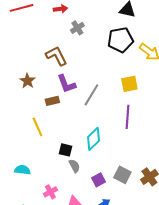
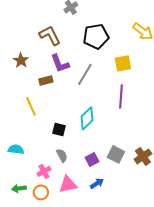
black pentagon: (120, 40) -> (96, 36), moved
gray semicircle: (74, 166) -> (62, 155), moved

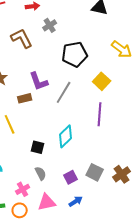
brown L-shape: (50, 35) -> (22, 38), moved
yellow square: (123, 63) -> (102, 81), turned -36

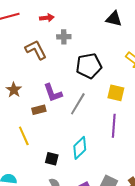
gray cross: (50, 25) -> (64, 37), turned 32
yellow square: (102, 81) -> (116, 93), turned -30

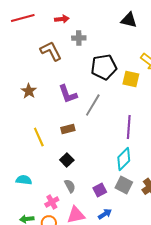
yellow square: (116, 93) -> (131, 79), moved
brown rectangle: (39, 110) -> (68, 129), moved
cyan diamond: (80, 148) -> (124, 159), moved
black square: (52, 159) -> (67, 160), turned 32

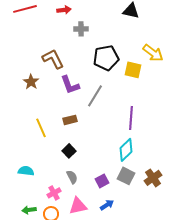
brown L-shape: (51, 51) -> (53, 59), moved

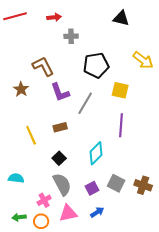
yellow square: (133, 70) -> (120, 90), moved
cyan diamond: (126, 150) -> (96, 153), moved
gray semicircle: (72, 177) -> (62, 184), size x1.6
brown cross: (153, 178) -> (143, 185), turned -36

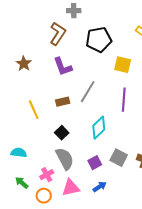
brown L-shape: (43, 66) -> (58, 34), moved, turned 60
gray line: (85, 103) -> (88, 92), moved
green arrow: (19, 217) -> (22, 183), moved, turned 48

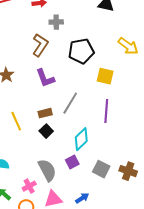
black square: (62, 133) -> (46, 131), moved
purple square: (95, 163) -> (72, 162), moved

